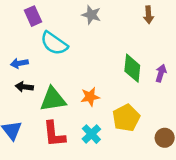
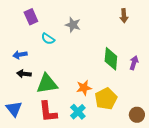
gray star: (91, 15) -> (73, 25), moved
cyan semicircle: (54, 43) -> (48, 39), size x0.6
orange star: (90, 97) -> (84, 88), moved

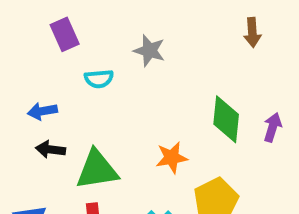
cyan semicircle: (48, 39) -> (99, 79), turned -40
orange star: (84, 88) -> (172, 158), moved

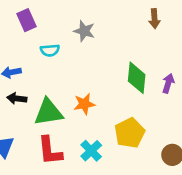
orange star: (172, 158) -> (84, 104), moved

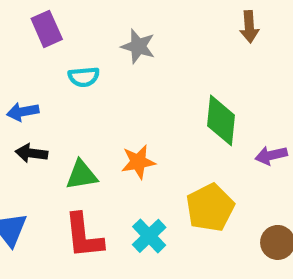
purple arrow: (168, 83) -> (271, 155), moved, turned -120
green triangle: (48, 112) -> (82, 175), size x0.7

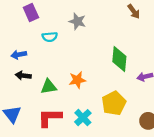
brown arrow: (249, 27) -> (134, 11), turned -32
red L-shape: (84, 236) -> (50, 118), turned 95

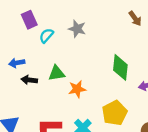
cyan semicircle: (50, 37) -> (46, 36), moved, turned 136
black arrow: (23, 76) -> (29, 80), moved
green triangle: (49, 87) -> (57, 73), moved

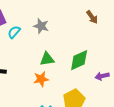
green diamond: (120, 67) -> (79, 60), turned 60
green triangle: (57, 73) -> (47, 59), moved

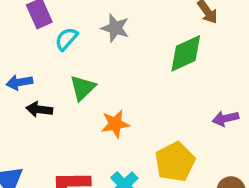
green triangle: (47, 59) -> (83, 88), moved, turned -35
green diamond: (79, 60) -> (186, 53), moved

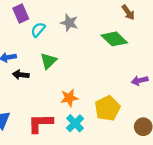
green diamond: (186, 53) -> (114, 39), turned 68
orange star: (115, 124) -> (69, 98), moved

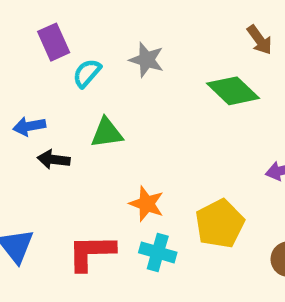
green triangle: (48, 61) -> (107, 133), turned 36
orange star: (69, 98) -> (147, 204), turned 30
cyan cross: (75, 123) -> (158, 252), turned -30

